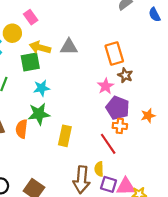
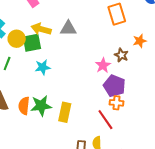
yellow circle: (12, 33) -> (17, 39), moved
orange rectangle: (114, 54) -> (117, 14), moved
green star: (39, 114) -> (41, 106), moved
orange star: (148, 116) -> (140, 41), moved

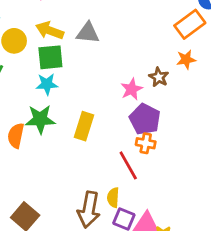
orange rectangle: (117, 14) -> (190, 24), moved, turned 65
green square: (32, 43) -> (50, 57), moved
green star: (41, 106) -> (40, 119), moved
yellow rectangle: (65, 112) -> (84, 126), moved

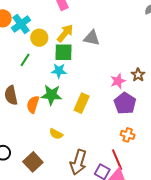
yellow arrow: (50, 30) -> (65, 33), turned 102
orange cross: (146, 143) -> (128, 135), moved
red line: (128, 165) -> (117, 160), moved
yellow semicircle: (113, 198) -> (56, 134), moved, turned -72

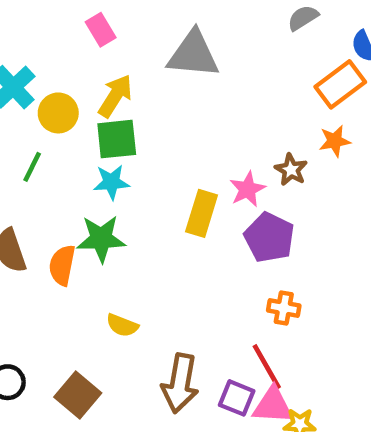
gray triangle: (92, 38) -> (193, 54), moved, size x1.4
yellow rectangle: (82, 103) -> (202, 213), moved

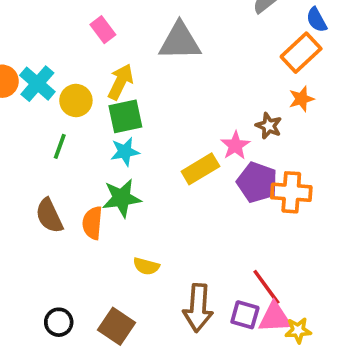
yellow rectangle: (202, 213) -> (200, 169), turned 48
orange cross: (284, 308) -> (291, 192), moved, size x1.5

